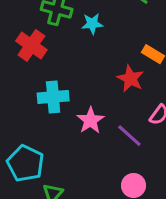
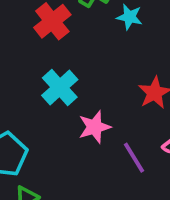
cyan cross: (53, 97) -> (60, 88), turned 36

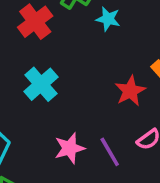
pink star: (95, 127) -> (70, 148), moved

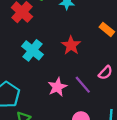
red star: (130, 91) -> (71, 45), moved

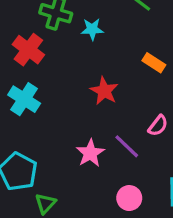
cyan cross: (32, 50) -> (24, 99), moved

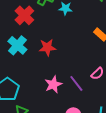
red star: (104, 91) -> (47, 47), moved, turned 30

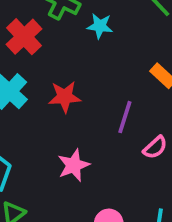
purple line: (76, 83) -> (125, 117), moved, turned 54

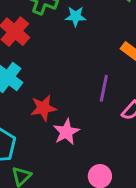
red star: (65, 97) -> (43, 108), moved

